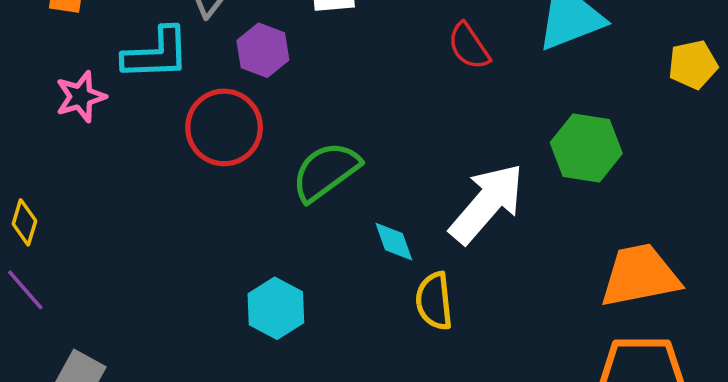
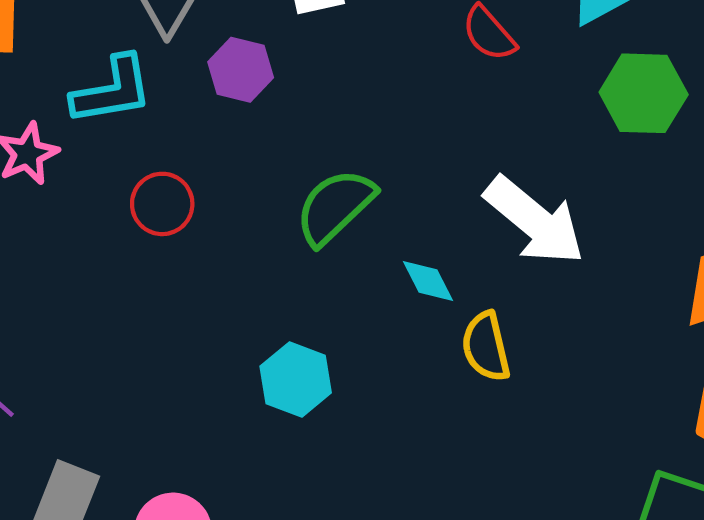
red circle: (224, 127) -> (162, 204), moved, size x0.7
green hexagon: (586, 148) -> (644, 93), moved
white arrow: (487, 203) -> (535, 221), turned 96

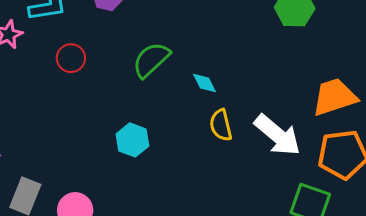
white arrow: (535, 221) -> (277, 135), moved
cyan diamond: (428, 281) -> (205, 83), moved

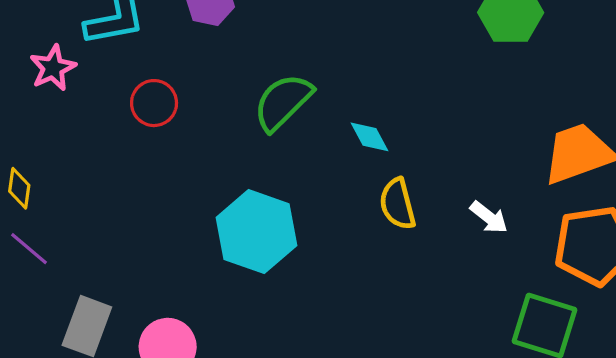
white arrow: (277, 135) -> (489, 217), size x0.5
cyan hexagon: (132, 140) -> (256, 232), size x1.5

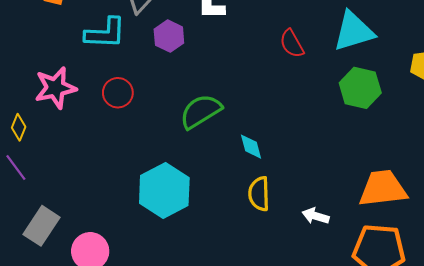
pink star: (53, 68) -> (55, 88), moved, size x1.4
white arrow: (489, 217) -> (316, 216), turned 145

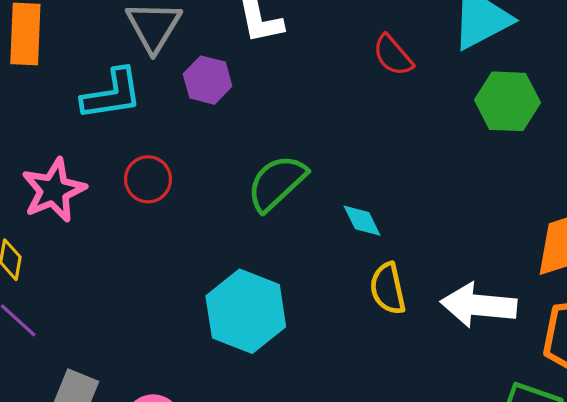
white arrow: (316, 216) -> (479, 305), size x1.8

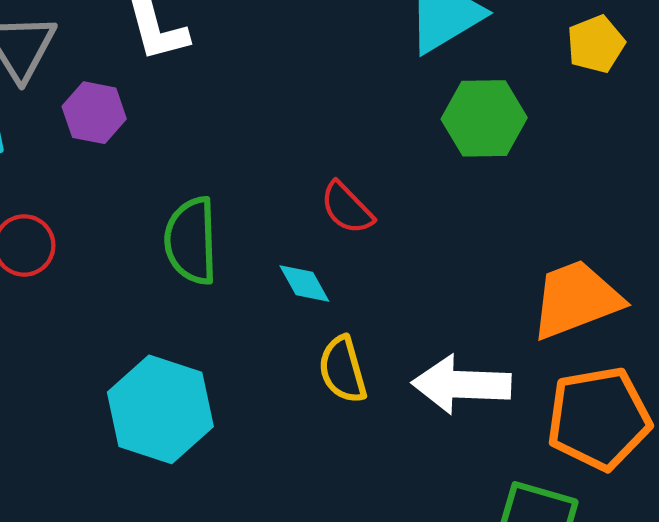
red semicircle: (393, 55) -> (347, 208), moved
green semicircle: (277, 183) -> (191, 241), turned -46

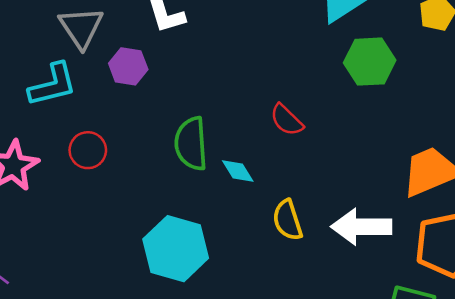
cyan diamond: (304, 284) -> (238, 171), moved

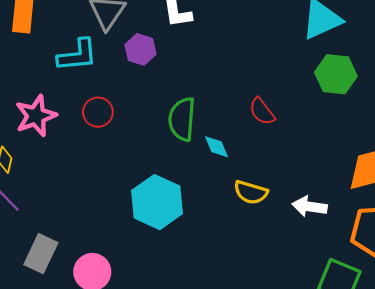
yellow semicircle: (288, 220) -> (251, 192), turned -64
white arrow: (361, 227) -> (309, 206), size x0.7

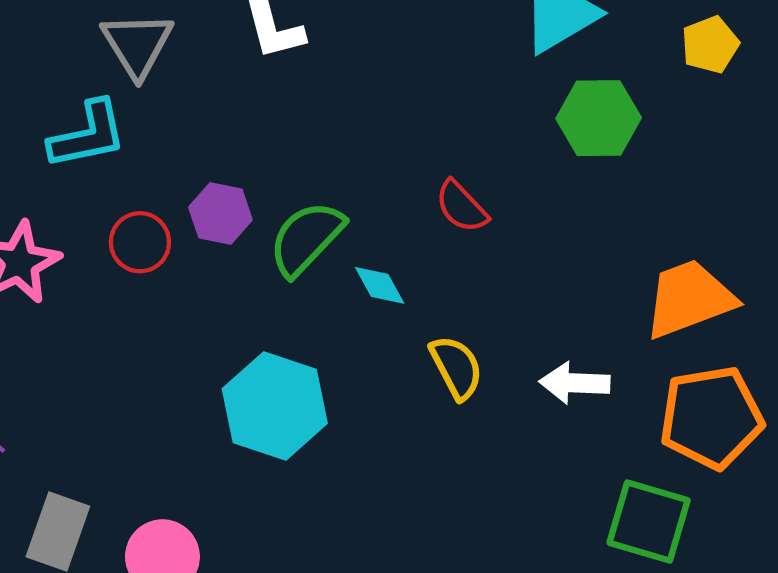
purple hexagon: (141, 49) -> (220, 213), moved
green semicircle: (182, 119) -> (306, 238), turned 45
yellow semicircle: (251, 192) -> (456, 367), turned -128

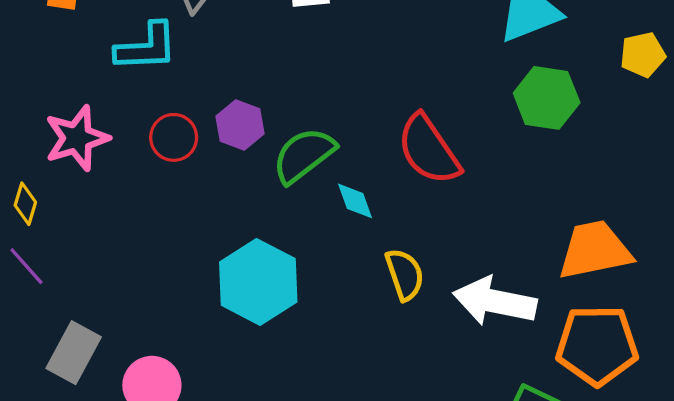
red semicircle: (461, 207) -> (429, 150), size x1.6
white arrow: (575, 383) -> (495, 301), size x1.5

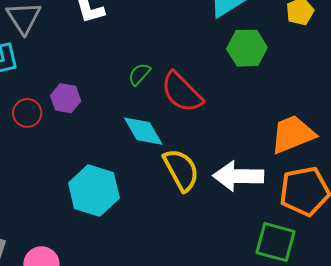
green semicircle: (304, 155) -> (139, 74), moved, size x0.6
cyan diamond: (355, 201) -> (143, 131), size x1.6
yellow semicircle: (405, 274) -> (181, 170), size x1.4

